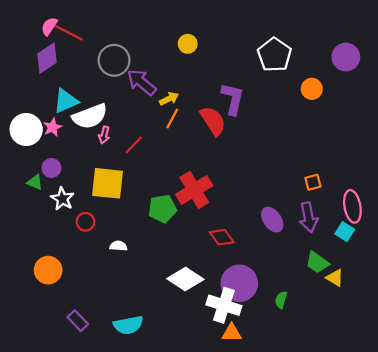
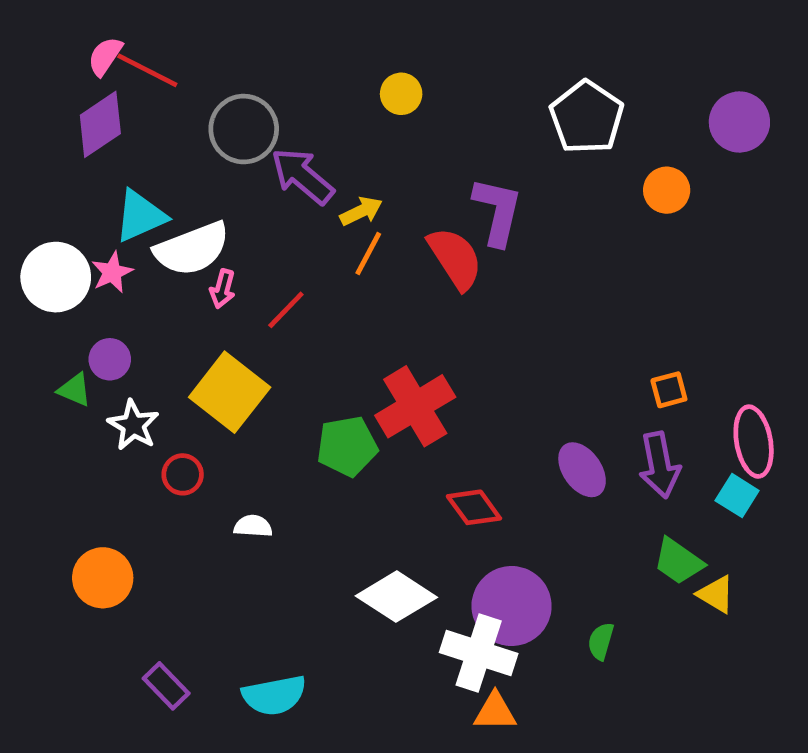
yellow square: (107, 183) -> (230, 392), turned 32

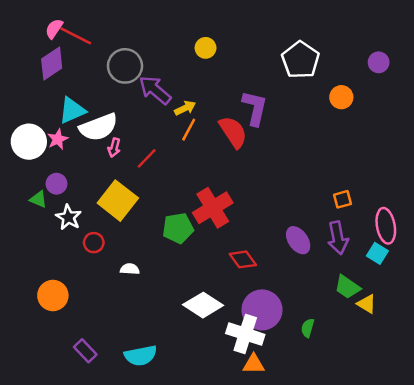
purple circle: (739, 122) -> (379, 62), size x0.7

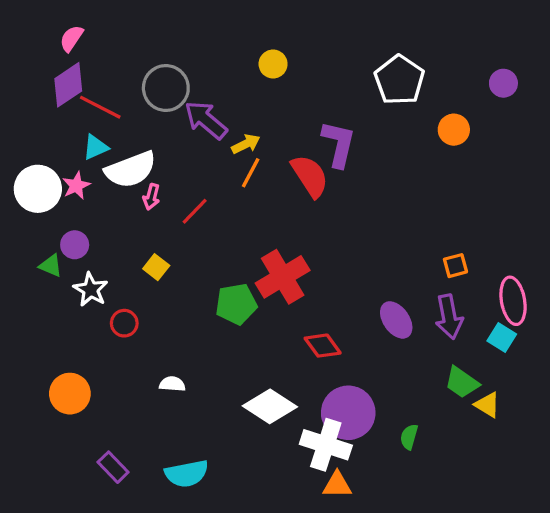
red line: (76, 36) -> (100, 107), moved
cyan triangle: (72, 110) -> (95, 147), size x0.7
yellow square: (118, 201) -> (156, 267), size x0.5
white semicircle: (130, 269) -> (172, 384), moved

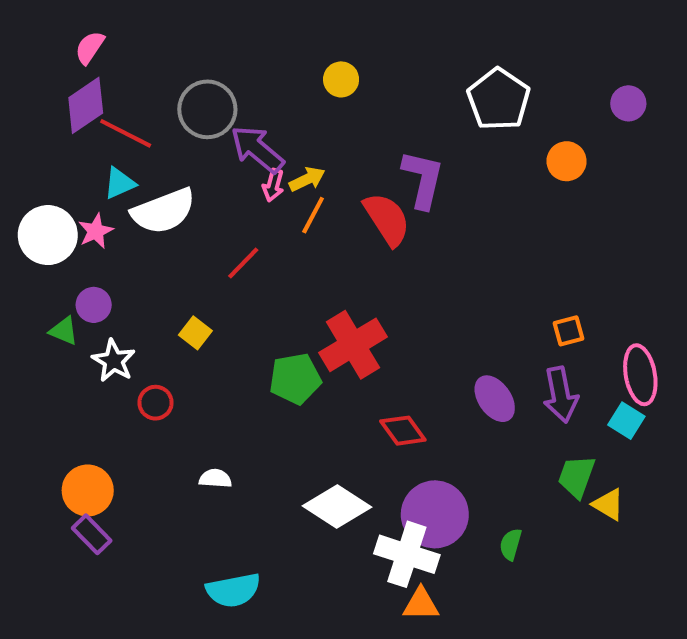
pink arrow: (151, 197) -> (273, 185), moved
green trapezoid: (462, 382) -> (576, 476), turned 75
purple rectangle: (113, 467) -> (92, 534), moved

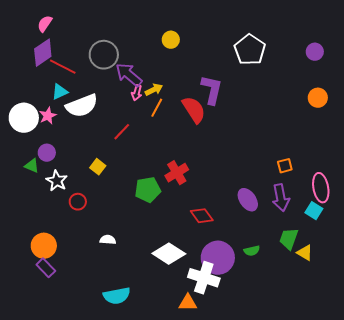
orange circle: (567, 161) -> (318, 98), moved
red cross: (353, 345) -> (177, 173), size x0.7
green semicircle: (511, 544) -> (252, 251), moved, turned -119
orange triangle: (421, 604) -> (188, 303), moved

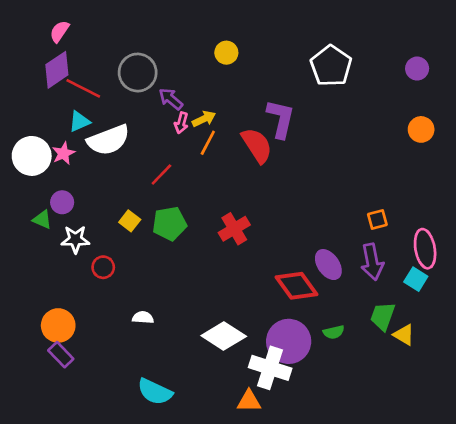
purple arrow: (129, 75) -> (171, 99), size x0.7
white star: (57, 181) -> (75, 239), turned -30
green pentagon: (148, 190) -> (169, 223), moved
red diamond: (202, 216) -> (297, 286), moved, size x1.4
cyan semicircle: (117, 296) -> (155, 392), turned 36

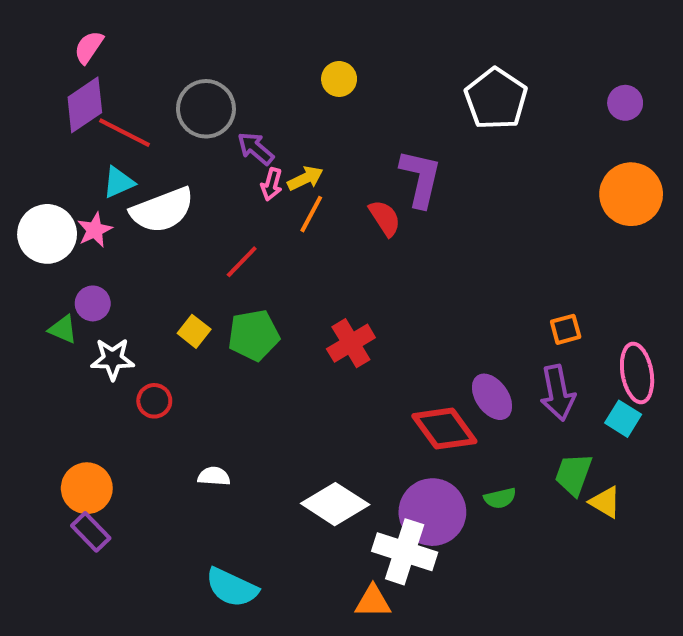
orange circle: (421, 129) -> (631, 194), size x1.6
red semicircle: (257, 145) -> (385, 218), size x0.7

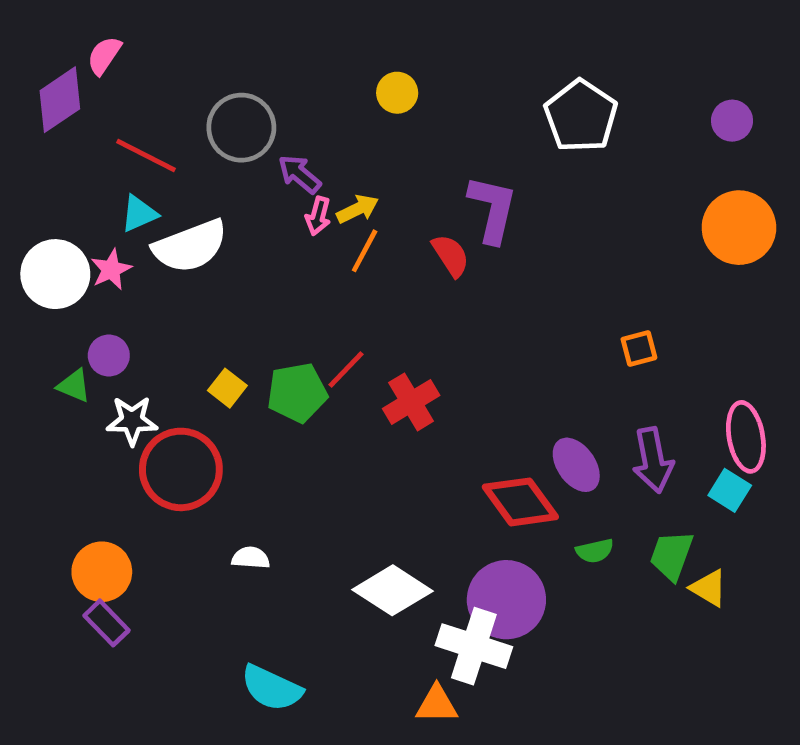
purple diamond: (85, 105) -> (60, 100), moved
red line: (242, 262) -> (346, 369), moved
orange square: (566, 329) -> (639, 349), moved
red circle: (154, 401) -> (181, 469), size x2.0
green semicircle: (500, 498) -> (595, 551), moved

